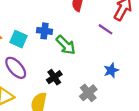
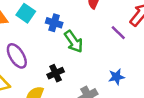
cyan square: (18, 39) -> (26, 13), moved

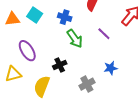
blue cross: (54, 23) -> (65, 17), moved
purple line: (118, 33) -> (104, 34), moved

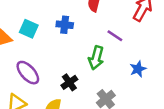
green arrow: (75, 39) -> (96, 58), moved, turned 60
blue star: (111, 68) -> (138, 69), moved

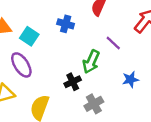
cyan square: (29, 29) -> (29, 36), moved
black cross: (69, 82) -> (73, 82), moved

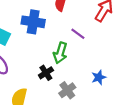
blue cross: (66, 24) -> (33, 22), size x1.5
blue star: (130, 79) -> (99, 77), moved

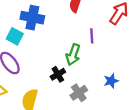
blue cross: (33, 22) -> (32, 18), moved
purple line: (78, 34) -> (92, 36), turned 48

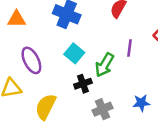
cyan square: (15, 36) -> (74, 53), moved

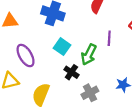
black cross: (83, 84) -> (71, 72), turned -32

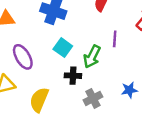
black cross: (71, 72) -> (73, 76), turned -32

